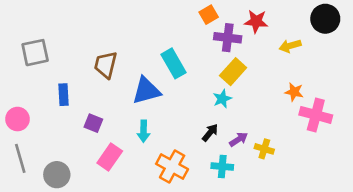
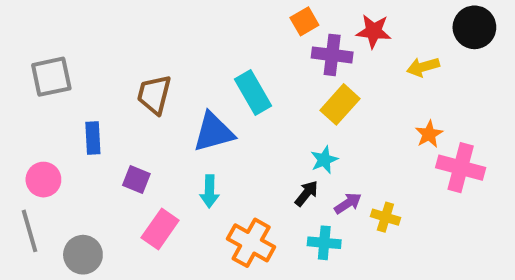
orange star: (294, 92) -> (429, 134), turned 30
cyan star: (222, 99) -> (324, 160), moved
pink circle: (17, 119) -> (43, 180), moved

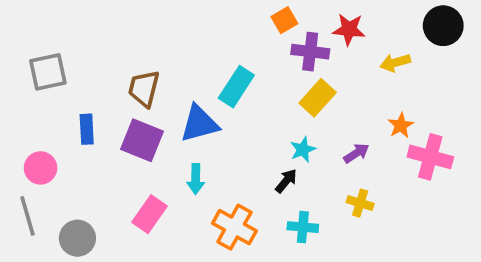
cyan rectangle: (253, 93) -> (236, 87), turned 63
purple square: (136, 180) -> (142, 140), moved, size x1.6
purple arrow: (348, 203) -> (356, 153), moved

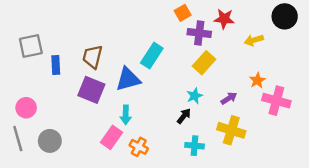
blue rectangle: (87, 129) -> (56, 65), moved
yellow cross: (360, 203) -> (231, 130), size x1.6
pink rectangle: (149, 214) -> (111, 137), moved
orange cross: (234, 227) -> (139, 147), moved, size x0.7
gray circle: (77, 238) -> (50, 141), moved

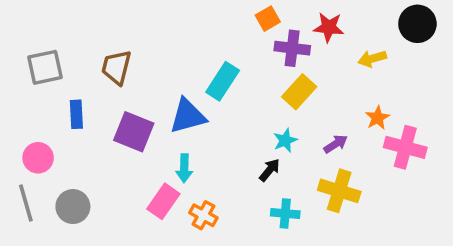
brown trapezoid: (93, 57) -> (116, 67), moved
blue rectangle: (56, 65) -> (76, 114), moved

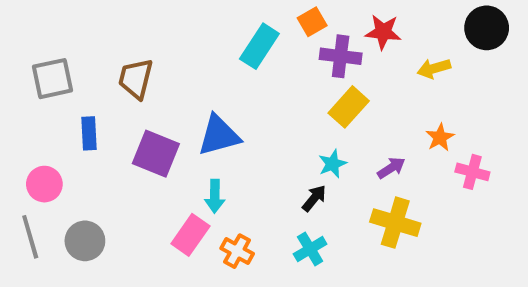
cyan rectangle: (223, 81) -> (259, 46), moved
pink cross: (405, 147) -> (472, 172), size x0.7
cyan cross: (285, 213) -> (310, 249), moved, turned -36

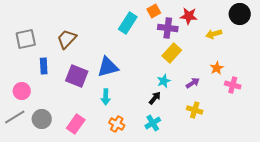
brown trapezoid: (136, 79) -> (67, 39), turned 30
yellow cross: (395, 223) -> (195, 110), size x0.7
pink rectangle: (190, 235) -> (76, 124), moved
gray line: (30, 237) -> (15, 117), turned 75

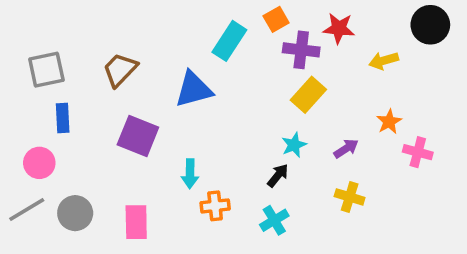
blue rectangle: (44, 66) -> (63, 118), moved
blue triangle: (108, 67) -> (194, 89), moved
pink rectangle: (76, 124) -> (136, 222), turned -36
orange cross: (117, 124) -> (215, 206), moved, turned -35

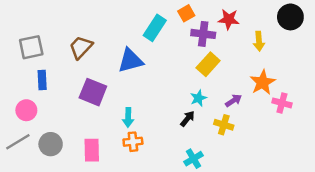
yellow arrow: (384, 61) -> (259, 41), turned -78
orange star: (389, 122) -> (263, 82), size x1.5
yellow cross: (350, 197) -> (224, 125), moved
orange cross: (215, 206) -> (133, 142), moved
cyan cross: (274, 220) -> (194, 159), moved

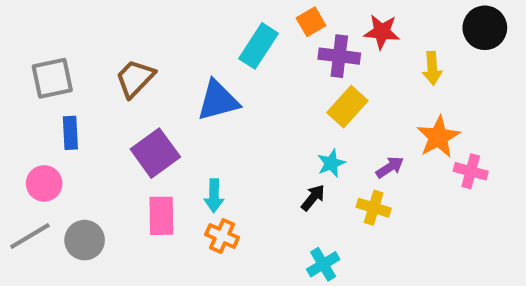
purple square: (93, 92) -> (155, 153), turned 32
orange cross: (133, 142) -> (222, 236), turned 30
pink rectangle: (92, 150) -> (161, 216), moved

